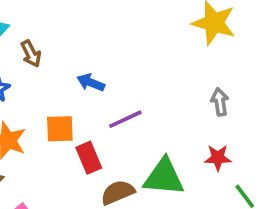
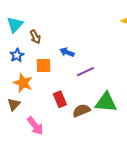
orange square: (60, 129) -> (43, 66), moved
red rectangle: (89, 158) -> (60, 99), moved

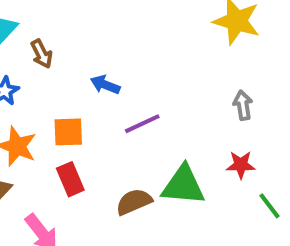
orange square: (43, 66) -> (68, 132), moved
red rectangle: (60, 99) -> (70, 179), moved

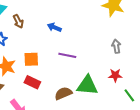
blue arrow: (105, 85) -> (54, 27), moved
purple line: (142, 124) -> (67, 55), turned 36
red rectangle: (70, 179) -> (32, 82), turned -42

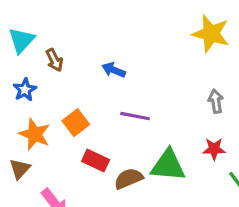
orange square: (31, 59) -> (76, 123), turned -35
red rectangle: (32, 82) -> (96, 161), moved

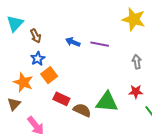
blue star: (25, 90) -> (38, 59), moved
purple line: (135, 116) -> (100, 44), moved
brown semicircle: (129, 179) -> (82, 110), turned 48

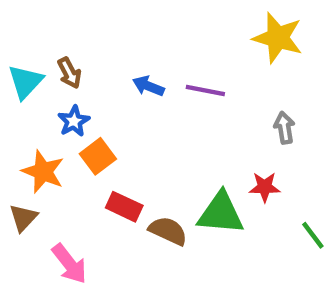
cyan triangle: (15, 23) -> (25, 82), moved
red star: (136, 92) -> (265, 187), moved

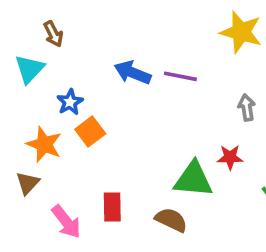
brown arrow: (69, 73) -> (53, 34), moved
blue arrow: (148, 86) -> (133, 73), size x1.4
red rectangle: (124, 207) -> (112, 207), moved, turned 64
brown semicircle: (168, 231) -> (171, 220), moved

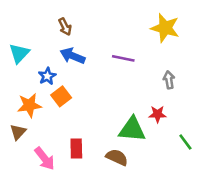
brown arrow: (53, 34) -> (65, 27), moved
blue arrow: (133, 73) -> (73, 56), moved
orange star: (44, 144) -> (29, 105), turned -30

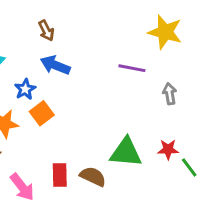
purple line: (123, 58) -> (132, 68), moved
red star: (158, 114) -> (168, 149), moved
brown semicircle: (117, 157) -> (93, 176), moved

